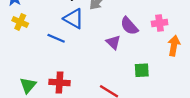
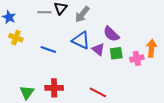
blue triangle: (74, 19) -> (81, 40), moved
pink cross: (160, 23) -> (137, 58), moved
green square: (142, 70) -> (116, 53), moved

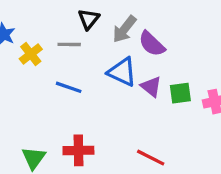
gray line: (44, 12) -> (69, 44), moved
purple semicircle: (111, 34) -> (152, 44), moved
yellow cross: (16, 38) -> (31, 54), moved, turned 32

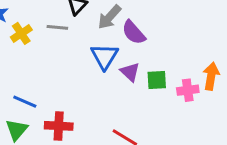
blue triangle: (122, 72) -> (104, 56), turned 32
blue line: (69, 87) -> (25, 102), moved

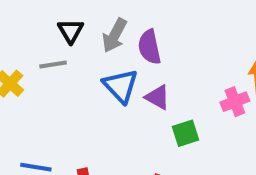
purple semicircle: (134, 32) -> (149, 47), turned 44
green square: (157, 80) -> (185, 133), moved

